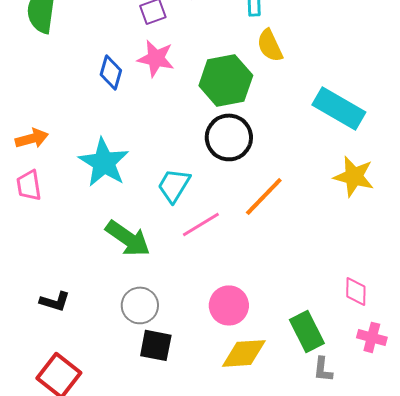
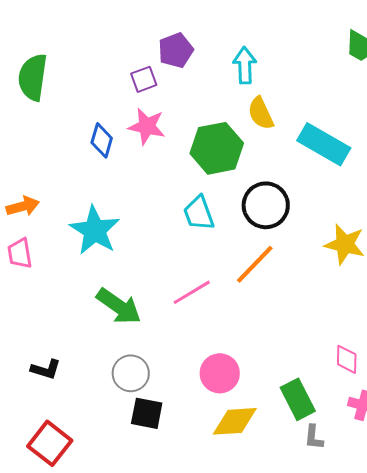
cyan rectangle: (339, 108) -> (324, 144), moved
black circle: (229, 137) -> (266, 205), moved
cyan trapezoid: (174, 185) -> (199, 213), moved, turned -51

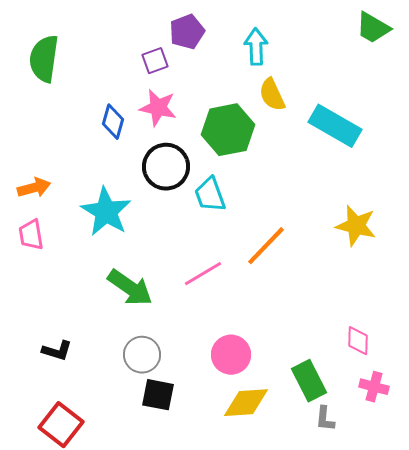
black circle: (266, 205) -> (166, 167), moved

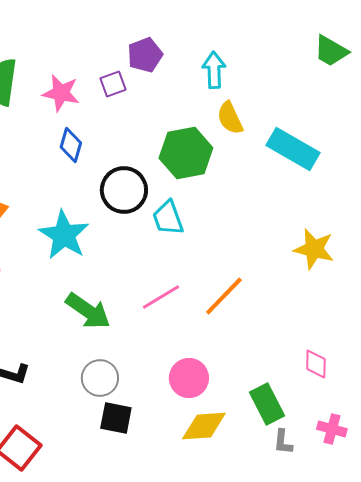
pink star: (158, 108) -> (61, 93), moved
orange line: (266, 246) -> (224, 296), moved
pink cross: (374, 387) -> (332, 429), moved

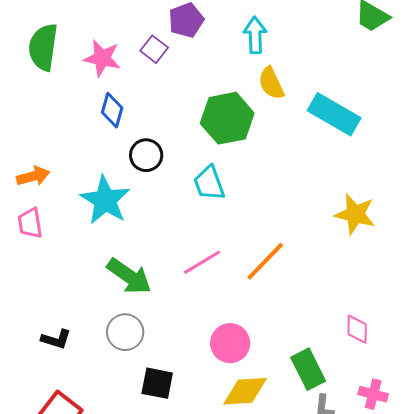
purple square: (113, 84) -> (154, 49), turned -32
black circle: (124, 190) -> (146, 155), moved, size x0.7
gray circle: (100, 378) -> (125, 332), moved

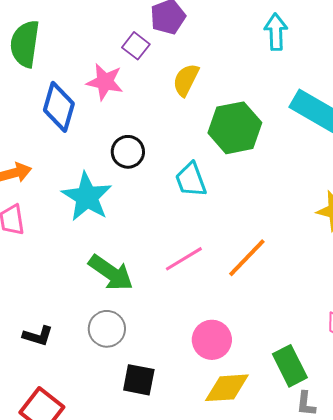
cyan arrow: (255, 35) -> (276, 32), moved
pink star: (102, 58) -> (105, 82), moved
yellow semicircle: (271, 83) -> (186, 80), moved, turned 52
blue diamond: (112, 110) -> (59, 107), moved, size x1.4
green hexagon: (227, 118) -> (235, 128), moved

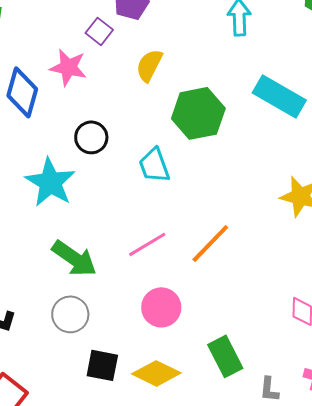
pink circle: (212, 340) -> (161, 307), moved
green rectangle: (290, 366) -> (225, 356), moved
yellow diamond: (227, 388) -> (156, 373), moved, turned 30

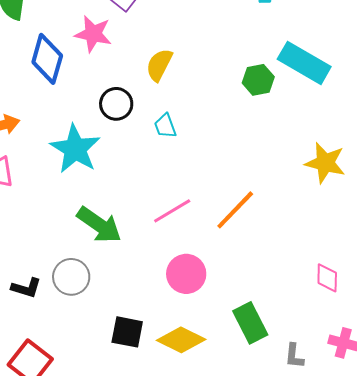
yellow semicircle: (149, 65) -> (159, 65), moved
green hexagon: (198, 113) -> (258, 80), moved, size x0.6
cyan trapezoid: (154, 165) -> (165, 126), moved, size x0.7
gray circle: (70, 314) -> (71, 277), moved

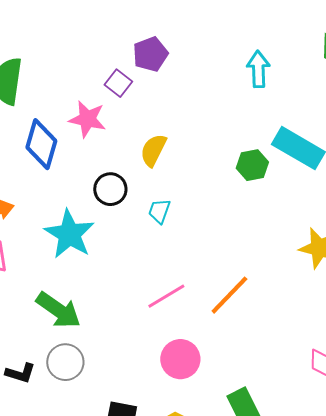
cyan trapezoid: (165, 126) -> (159, 211), turned 40
green arrow: (99, 225) -> (58, 310), moved

